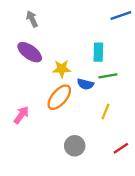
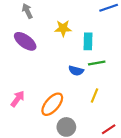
yellow star: (62, 69) -> (63, 28), moved
orange ellipse: (59, 97) -> (52, 104), moved

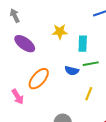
gray arrow: (27, 11) -> (15, 16), moved
pink arrow: (18, 99) -> (18, 97), turned 112
orange ellipse: (52, 104) -> (39, 79), moved

